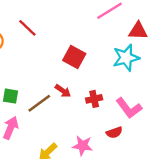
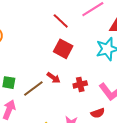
red line: (27, 28) -> (61, 21), moved

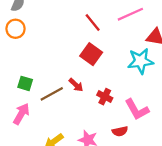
red cross: (80, 84) -> (105, 97), turned 32

